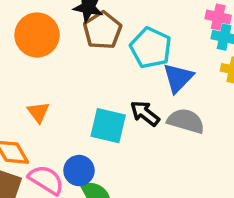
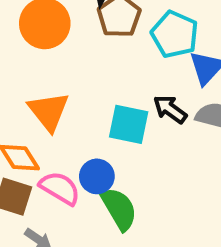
orange triangle: (38, 112) -> (49, 111), size x1.6

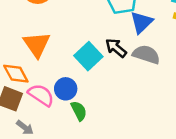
cyan square: (129, 124) -> (88, 56), turned 32
green semicircle: (119, 209) -> (79, 111), size x0.7

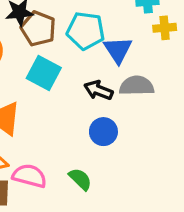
cyan square: (88, 56) -> (44, 73), moved
blue circle: (66, 89) -> (103, 132), moved

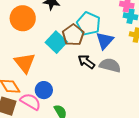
brown pentagon: (38, 29) -> (73, 35), moved
blue circle: (103, 132) -> (44, 90), moved

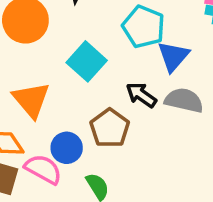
brown pentagon: (73, 35) -> (110, 128), moved

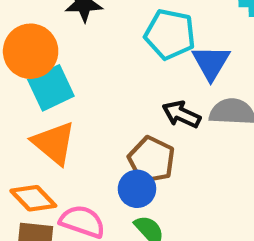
cyan square: (87, 61) -> (51, 88), moved, turned 33
blue circle: (67, 148) -> (137, 189), moved

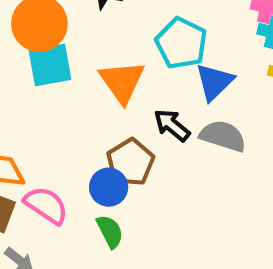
orange triangle: (54, 143) -> (122, 82), moved

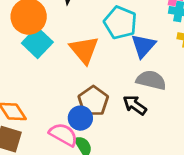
cyan square: (50, 65) -> (37, 43), turned -32
black arrow: (172, 125) -> (135, 105), moved
pink semicircle: (46, 205) -> (63, 135), moved

